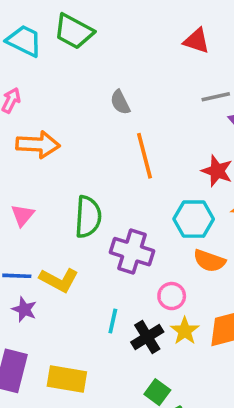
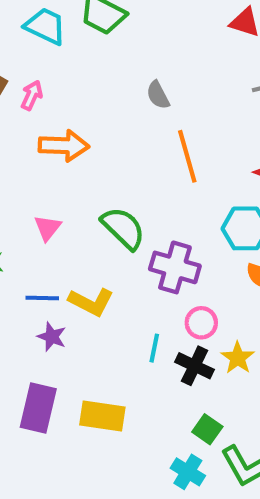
green semicircle: (88, 217) -> (123, 228), turned -48
pink circle: (172, 296) -> (201, 323), moved
black cross: (147, 337) -> (195, 366), turned -32

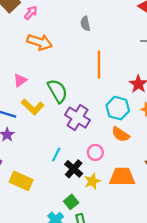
gray semicircle: (158, 95) -> (85, 24), moved
yellow L-shape: (91, 302) -> (33, 107), moved
pink circle: (201, 323) -> (95, 152), moved
yellow star: (238, 358) -> (92, 181), moved

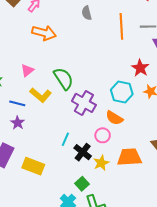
orange line: (99, 64) -> (121, 26), moved
orange semicircle: (121, 134) -> (114, 118), moved

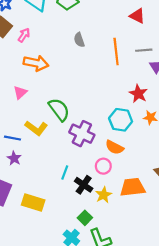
pink triangle: (27, 70) -> (20, 92), moved

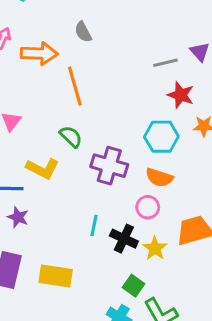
gray line: (144, 50) -> (165, 63), moved
orange line: (116, 52) -> (75, 86), moved
orange arrow: (36, 63) -> (39, 53), moved
green semicircle: (59, 110) -> (71, 137), size x0.7

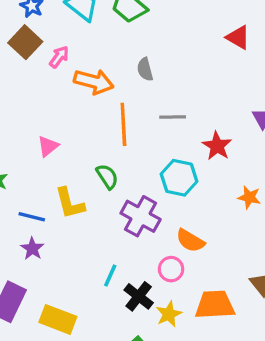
gray line: (165, 63) -> (173, 117), moved
red star: (181, 95) -> (217, 146), moved
cyan hexagon: (161, 137) -> (179, 178), moved
yellow L-shape: (43, 169) -> (70, 203), turned 36

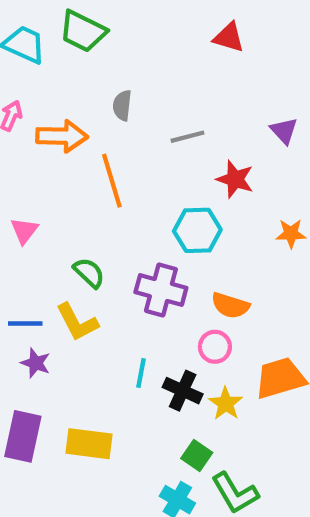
gray semicircle: (145, 69) -> (122, 105), turned 35
gray line: (173, 117) -> (187, 137), moved
green semicircle: (107, 177) -> (89, 273), moved
yellow L-shape: (70, 203) -> (77, 322), moved

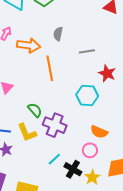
purple cross: (161, 290) -> (55, 125), moved
cyan line: (141, 373) -> (54, 159), turned 32

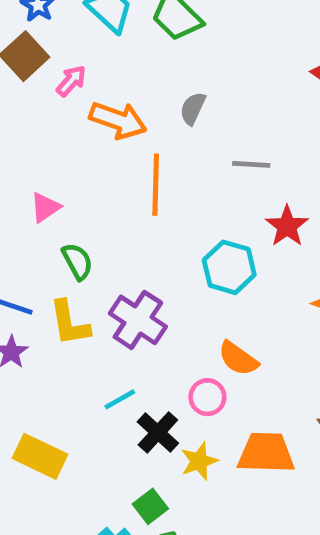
green semicircle: (35, 110) -> (77, 261), moved

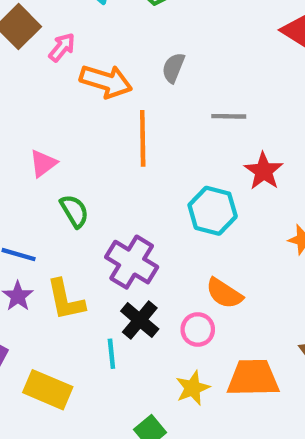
yellow L-shape: (69, 323) -> (66, 300), moved
cyan line: (120, 399) -> (111, 354), moved, turned -64
black cross: (158, 432) -> (140, 320), moved

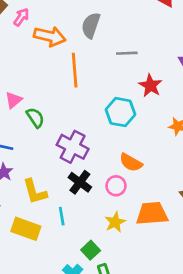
gray semicircle: (173, 68) -> (91, 25), size x1.4
pink triangle: (43, 163) -> (14, 100), moved
yellow L-shape: (66, 300) -> (35, 192), moved
cyan line: (111, 354) -> (62, 216), moved

